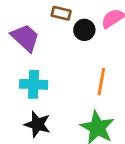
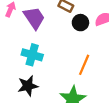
black star: (37, 124) -> (28, 86), turned 30

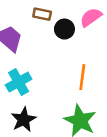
cyan cross: (32, 55) -> (19, 82), turned -30

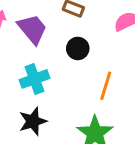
black circle: (64, 29) -> (78, 48), moved

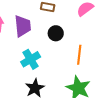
purple trapezoid: (32, 29) -> (23, 26), turned 45

